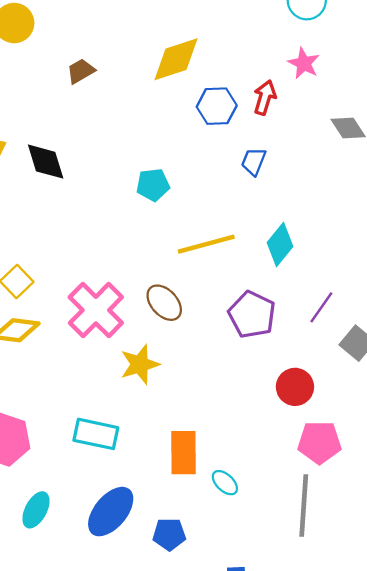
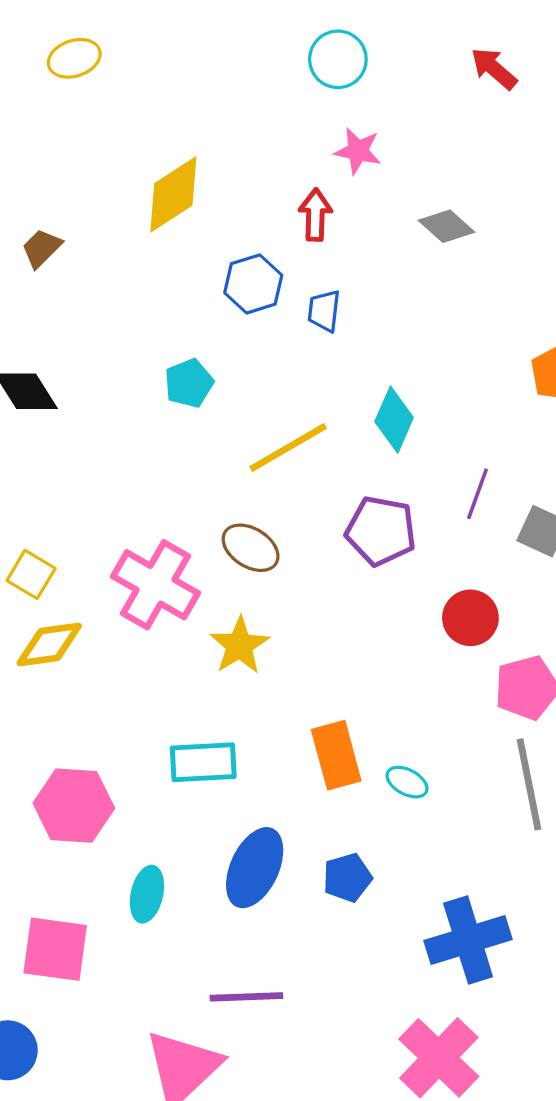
blue hexagon: (217, 106) -> (253, 284), moved

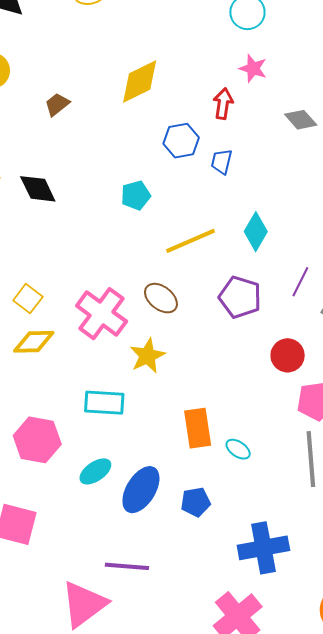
cyan rectangle: (203, 762) -> (104, 403), moved
cyan ellipse: (147, 894) -> (95, 471), moved, turned 36

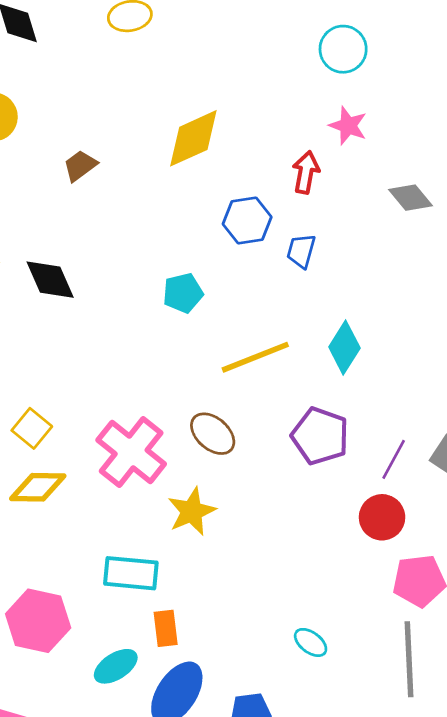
purple line: (300, 282) -> (394, 459), moved
orange rectangle: (198, 428) -> (166, 628), moved, size x0.7

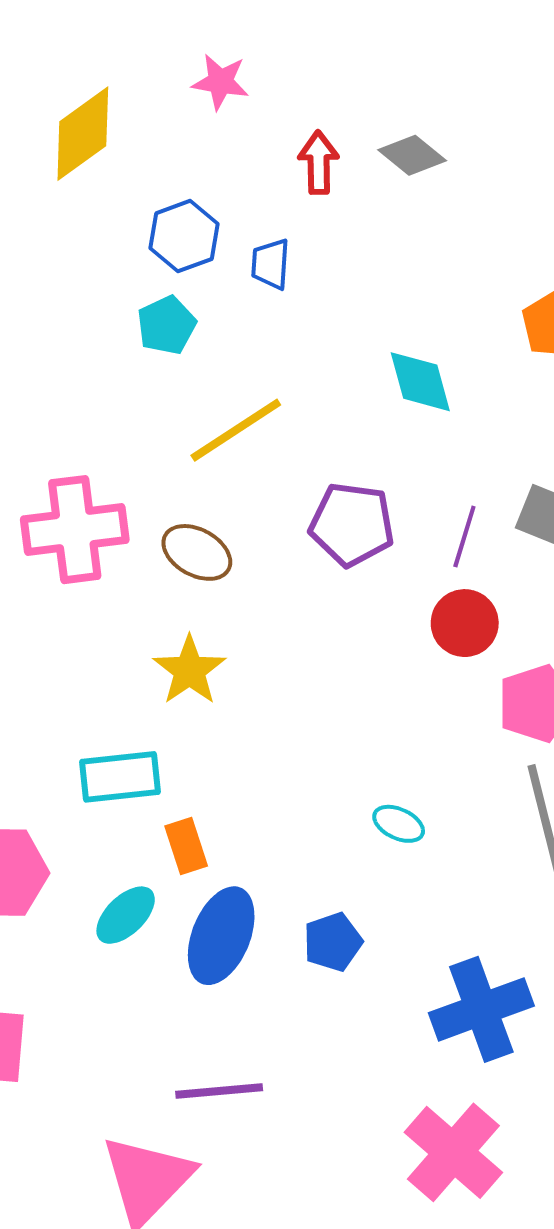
pink star: (348, 126) -> (220, 82), moved
red arrow: (306, 172) -> (319, 163), moved
cyan pentagon: (183, 293) -> (166, 325), moved
cyan diamond: (344, 348) -> (420, 382), moved, turned -36
pink cross: (131, 452) -> (75, 530), moved, turned -34

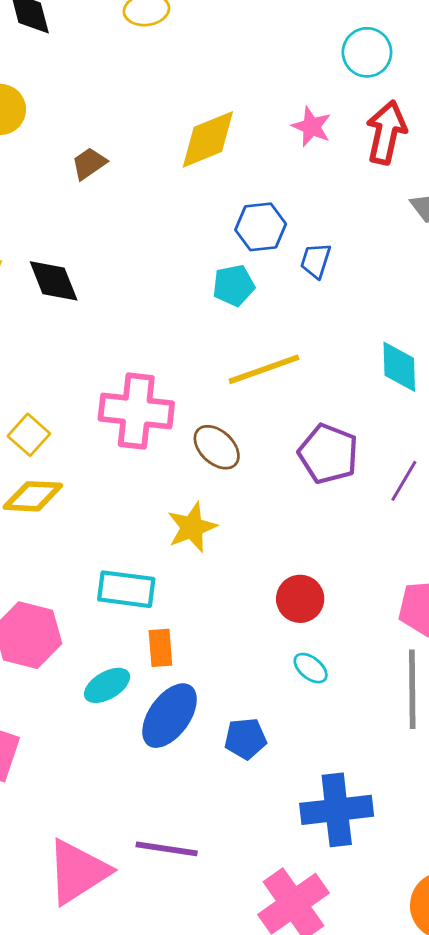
red arrow: (319, 163) -> (386, 132), moved, size x1.4
red circle: (465, 623) -> (300, 599), moved
purple line: (219, 1091) -> (167, 849), moved

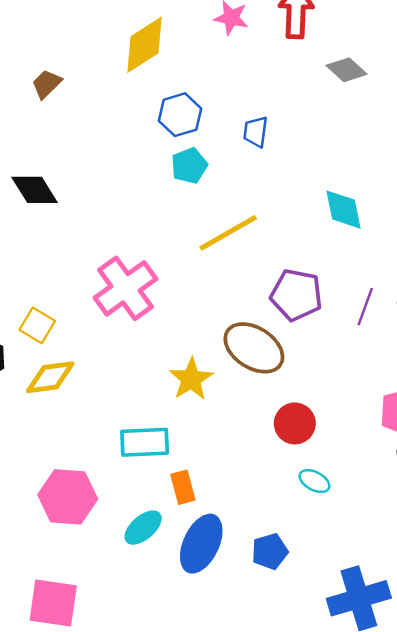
blue hexagon: (261, 227) -> (180, 115), moved
pink cross: (136, 411) -> (125, 288), turned -32
brown ellipse: (217, 447) -> (254, 348), moved, size x1.4

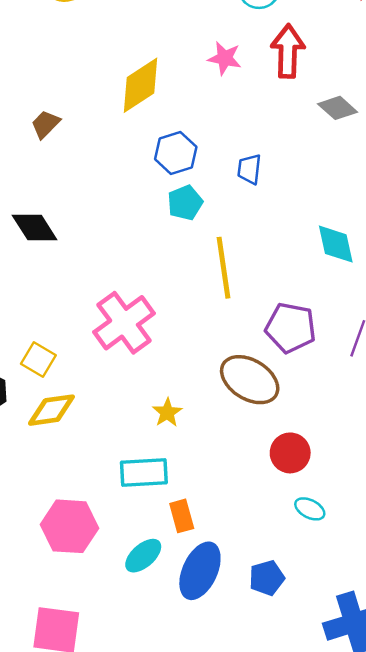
yellow line: (228, 233) -> (224, 268), turned -68
yellow star: (191, 379) -> (167, 413), moved, size x0.7

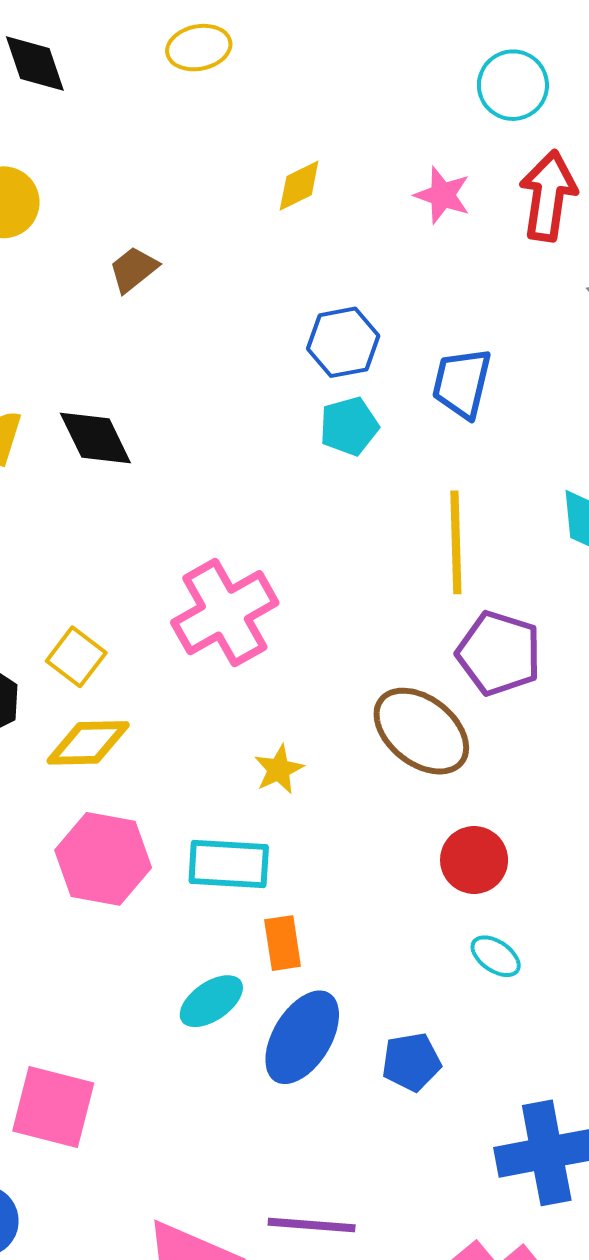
yellow diamond: (140, 85) -> (299, 186), moved, size x0.6
blue trapezoid: (249, 169) -> (462, 383), size x1.4
yellow line: (224, 268) -> (456, 542), moved
pink hexagon: (69, 526) -> (103, 859), moved

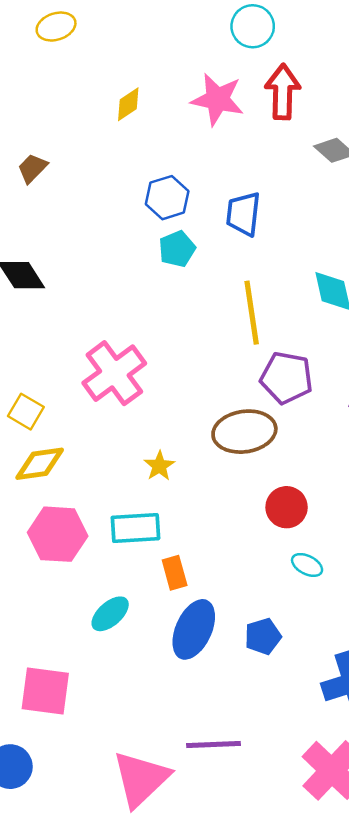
pink star: (442, 195) -> (217, 99), size x1.5
brown ellipse: (421, 731) -> (244, 432), turned -40
cyan ellipse: (211, 1001) -> (110, 614), moved

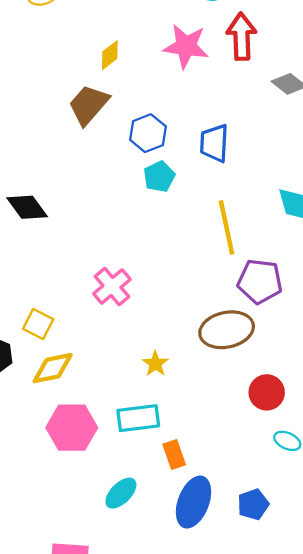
brown trapezoid: (32, 168) -> (89, 105), moved, size x1.6
pink cross: (114, 373) -> (112, 286), size x0.7

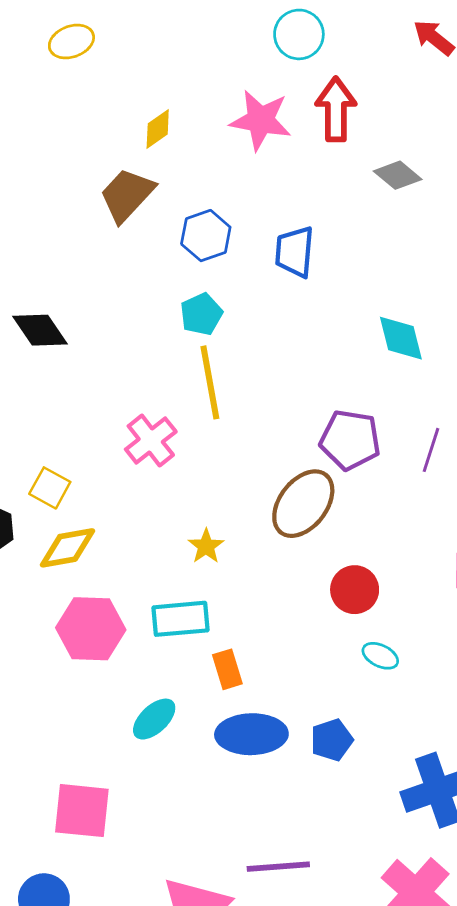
cyan pentagon: (159, 177) -> (201, 314), moved
yellow line: (227, 227) -> (210, 382), moved
brown ellipse: (227, 330) -> (303, 504), turned -42
blue ellipse: (193, 502) -> (251, 734), turned 66

